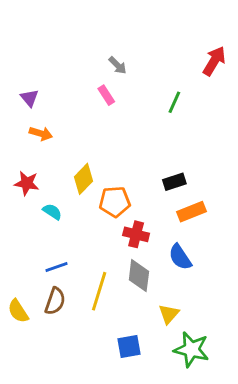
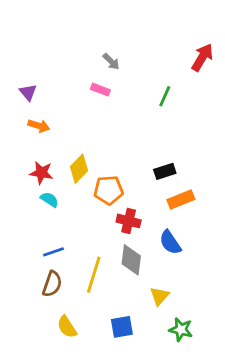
pink rectangle: (106, 95) -> (100, 90), turned -36
red star: (27, 183) -> (41, 173), moved
yellow semicircle: (18, 311) -> (67, 327), moved
green star: (191, 349) -> (181, 330), size x0.7

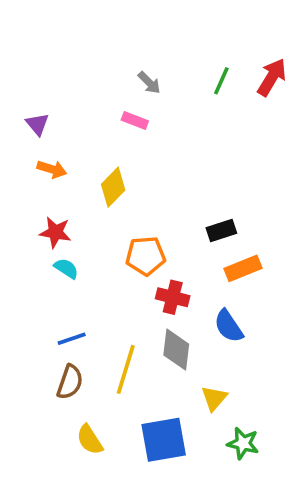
green line: (165, 96) -> (221, 81), moved
yellow diamond: (79, 169) -> (113, 187), moved
blue square: (122, 327) -> (164, 440), size x1.5

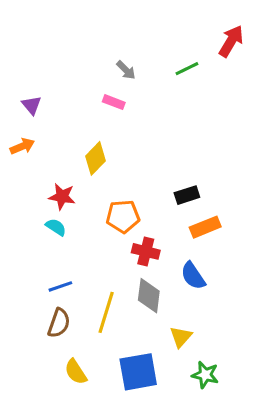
red arrow: (272, 77) -> (231, 41), moved
green line: (221, 81) -> (187, 69), turned 40
orange arrow: (52, 169) -> (22, 146), moved, turned -40
red star: (55, 232) -> (62, 197), moved

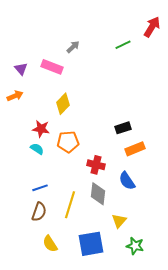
gray arrow: (126, 70) -> (73, 47), moved, turned -88
pink rectangle: (114, 102) -> (52, 67), moved, size x1.5
orange pentagon: (123, 216) -> (68, 142), moved

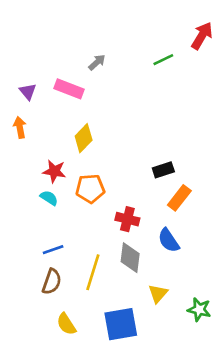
orange arrow: (15, 96) -> (20, 127), turned -77
orange rectangle: (135, 149) -> (179, 198), turned -30
green star: (135, 246) -> (199, 309), moved

